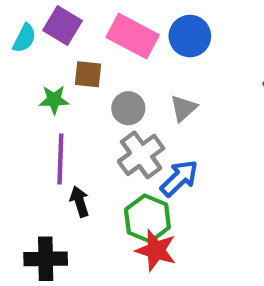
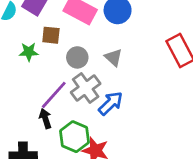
gray triangle: (183, 108) -> (113, 57), turned -36
purple line: (60, 159) -> (54, 95), moved, turned 40
green hexagon: (147, 219) -> (75, 137), moved

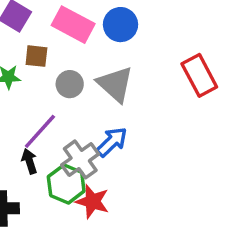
gray triangle: (113, 57) -> (115, 84), size x1.6
gray cross: (86, 88) -> (80, 159), moved

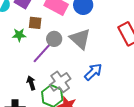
purple line: (40, 131) -> (42, 53), moved
blue arrow: (112, 142) -> (93, 72), moved

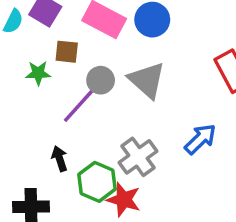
blue arrow: (93, 72) -> (200, 139), moved
gray cross: (60, 82) -> (138, 157), moved

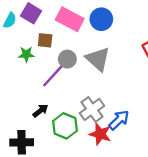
blue arrow: (200, 139) -> (119, 120), moved
black arrow: (60, 159) -> (40, 111), turned 70
red star: (124, 200) -> (100, 134), moved

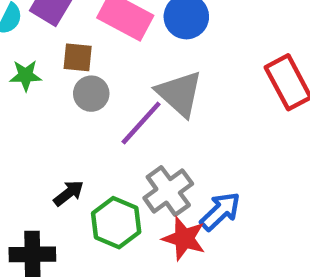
green star: (26, 54) -> (26, 75), moved
gray circle: (67, 59) -> (91, 94), moved
purple line: (53, 75) -> (141, 123), moved

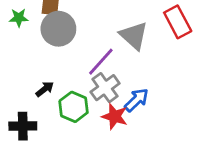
gray circle: (91, 94) -> (58, 29), size x1.6
gray triangle: (180, 94) -> (134, 36), moved
purple line: (141, 123) -> (101, 62), moved

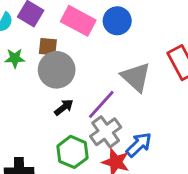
black arrow: (45, 89) -> (64, 107), moved

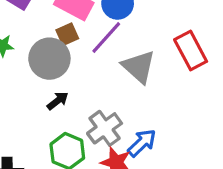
brown square: (48, 47) -> (67, 34), moved, turned -30
purple line: (101, 104) -> (106, 37), moved

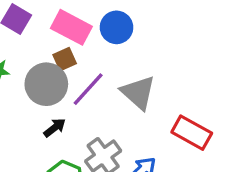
purple line: (106, 37) -> (88, 89), moved
red rectangle: (191, 50) -> (192, 133), moved, turned -33

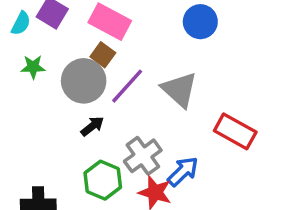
blue circle: (117, 27) -> (200, 22), moved
brown square: (65, 59) -> (103, 55), turned -30

